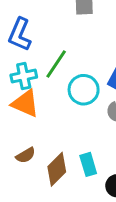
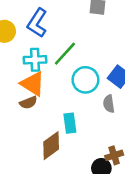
brown semicircle: (26, 155) -> (28, 103), moved
cyan rectangle: (88, 164) -> (70, 123), moved

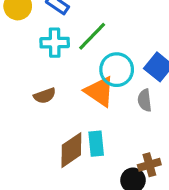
orange triangle: (33, 84) -> (100, 91), moved
cyan rectangle: (70, 123) -> (96, 144), moved

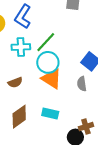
cyan circle: (117, 70) -> (48, 62), moved
cyan rectangle: (96, 144) -> (50, 113), turned -70
brown diamond: (71, 150) -> (19, 117), moved

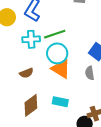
green line: (46, 42) -> (55, 34), turned 30

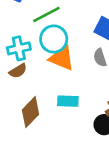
cyan cross: (31, 39) -> (19, 48), moved

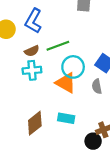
cyan circle: (54, 39) -> (73, 67), moved
brown semicircle: (18, 71) -> (32, 51), moved

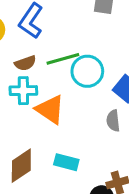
cyan circle: (73, 67) -> (87, 71), moved
orange triangle: (66, 83) -> (50, 109), moved

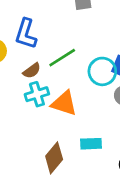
cyan circle: (87, 71) -> (102, 71), moved

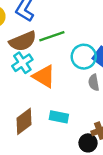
brown semicircle: (32, 71) -> (23, 41), size x1.6
cyan cross: (37, 94) -> (22, 63), turned -30

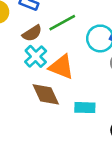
brown semicircle: (23, 41) -> (32, 33), size x0.7
brown diamond: (24, 121) -> (46, 94), moved, turned -68

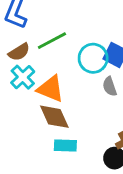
brown diamond: (46, 94) -> (54, 117), moved
cyan rectangle: (85, 108) -> (65, 145), moved

